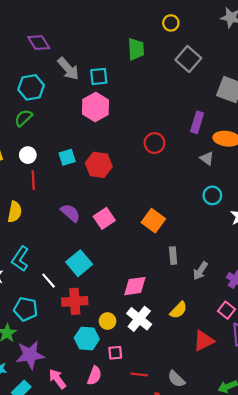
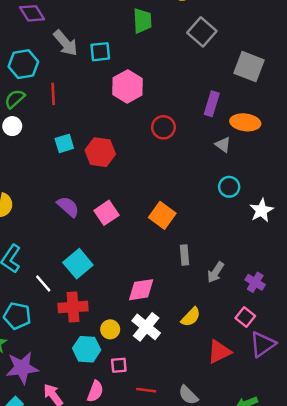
pink hexagon: (96, 107) -> (128, 86), moved
white circle: (28, 155) -> (12, 126), moved
red line: (33, 180) -> (53, 94), moved

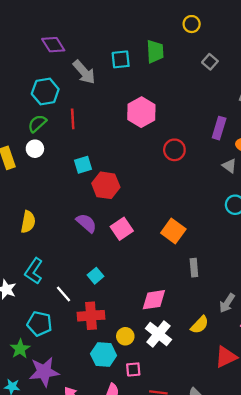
gray square: (202, 32) -> (210, 62), size x0.6
cyan square: (100, 52) -> (121, 59), moved
red hexagon: (100, 152) -> (106, 185), moved
cyan square: (78, 264) -> (96, 276), size x0.6
gray arrow: (216, 272) -> (227, 303), moved

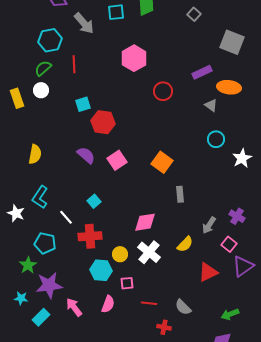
purple rectangle: (219, 128) -> (202, 72), turned 48

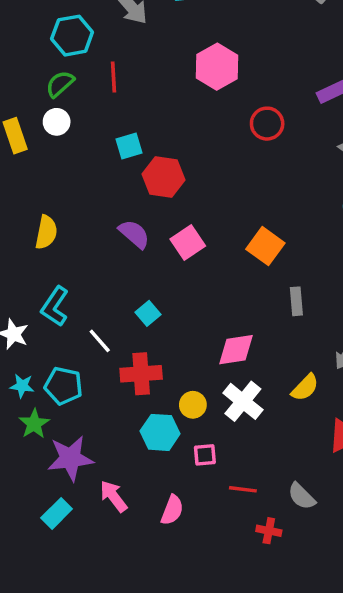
cyan star: (21, 298) -> (22, 386), moved
pink semicircle: (108, 304) -> (172, 510), moved

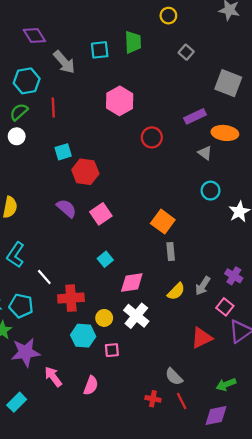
orange square: (265, 246) -> (163, 222), moved
cyan square: (148, 313) -> (105, 259), moved
yellow semicircle: (305, 388) -> (176, 291), moved
red line: (243, 489) -> (182, 401), moved, turned 56
cyan rectangle: (57, 513) -> (17, 402), moved

